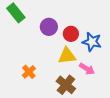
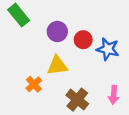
yellow triangle: (67, 56) -> (57, 66), moved
pink arrow: (87, 69) -> (114, 95), moved, turned 63

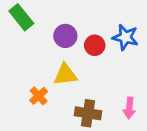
blue star: (108, 49) -> (125, 37), moved
brown cross: (77, 100) -> (88, 113), turned -30

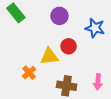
purple circle: (65, 36) -> (59, 16), moved
red circle: (95, 45) -> (69, 46), moved

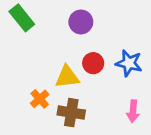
blue star: (95, 28) -> (129, 63), moved
brown cross: (67, 86) -> (71, 113), moved

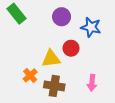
blue star: (129, 63) -> (91, 27), moved
pink arrow: (133, 111) -> (92, 83), moved

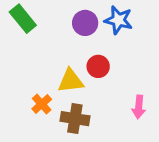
blue star: (91, 27) -> (118, 20), moved
pink arrow: (92, 83) -> (139, 107), moved

